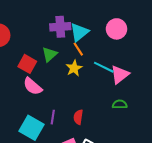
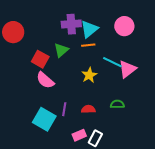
orange line: (78, 49) -> (88, 45), turned -64
yellow star: (74, 68) -> (89, 75), moved
green semicircle: (120, 104) -> (117, 104), moved
red semicircle: (78, 117) -> (88, 109), turned 80

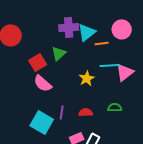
orange line: (88, 45) -> (102, 43), moved
red square: (40, 59) -> (38, 62), turned 30
cyan line: (112, 62) -> (110, 65), turned -30

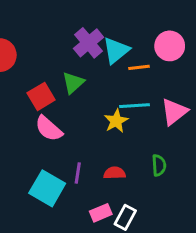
purple cross: (69, 27) -> (89, 43), turned -36
cyan line: (110, 65) -> (134, 106), moved
green semicircle: (115, 107) -> (159, 165), turned 88

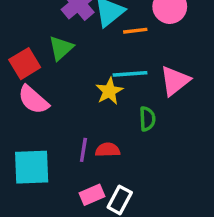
green semicircle: (159, 165) -> (147, 119), moved
purple line: (78, 173) -> (83, 150), moved
cyan square: (47, 188) -> (32, 167), turned -32

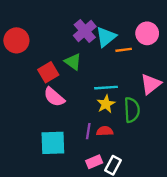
green triangle: (61, 48) -> (73, 62), turned -42
cyan line: (130, 74) -> (106, 88), moved
yellow star: (109, 91) -> (106, 104), moved
green semicircle: (147, 119) -> (132, 110), size x1.5

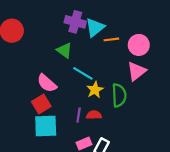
purple cross: (85, 31) -> (75, 22), turned -35
pink circle: (147, 33) -> (139, 45), moved
red square: (48, 72) -> (41, 104), moved
cyan line: (106, 88) -> (83, 73), moved, turned 35

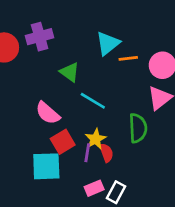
purple cross: (75, 22) -> (40, 37), moved, turned -30
yellow star: (95, 90) -> (96, 139), moved
red square: (41, 104) -> (63, 142), moved
red semicircle: (94, 115) -> (106, 153), turned 72

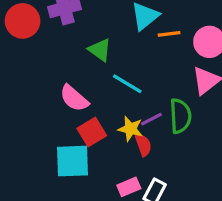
yellow star: (96, 139) -> (130, 129), turned -30
purple line: (87, 153) -> (151, 119), moved, turned 54

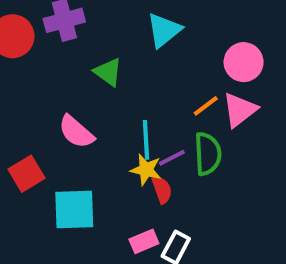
orange line: (169, 34) -> (206, 106), moved, turned -30
cyan line: (127, 84) -> (146, 140), moved, turned 56
red square: (92, 132) -> (26, 174), moved

